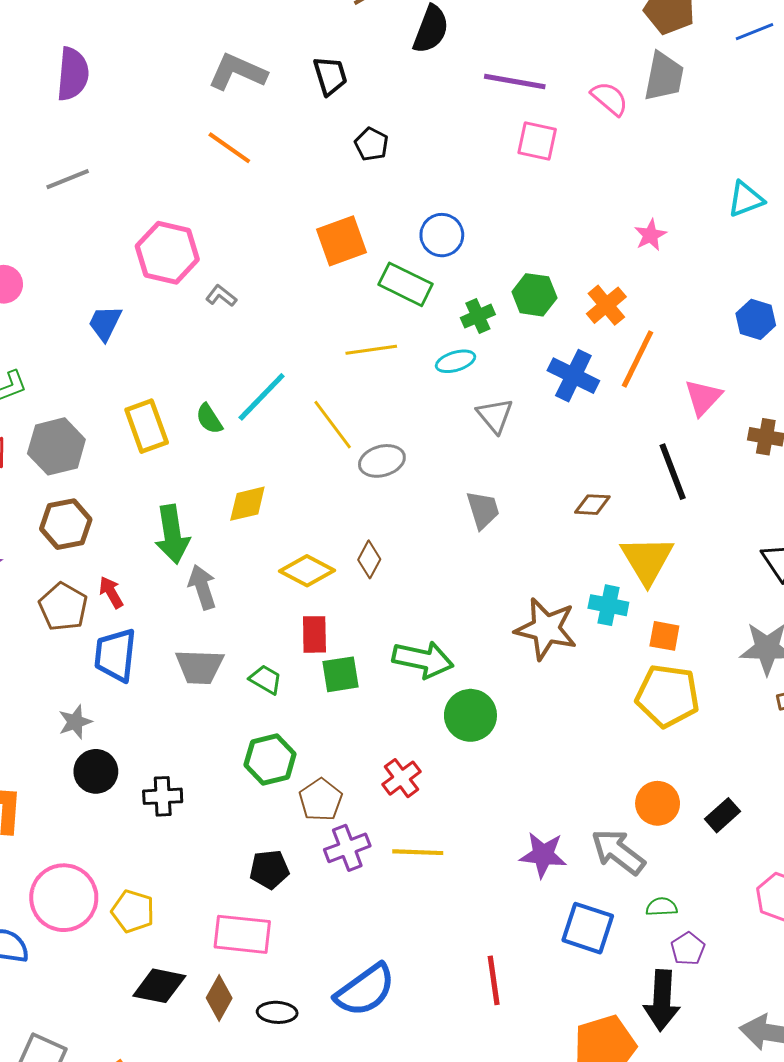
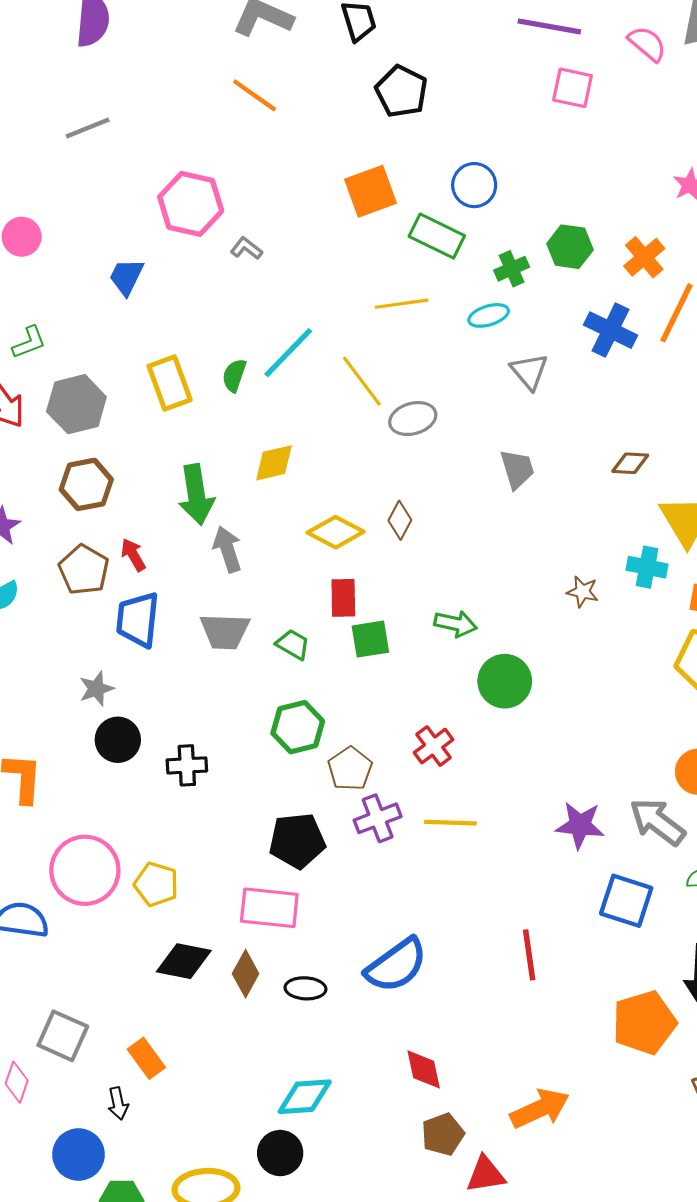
black pentagon: (372, 144) -> (401, 91), size x1.5
green semicircle: (209, 419) -> (234, 375), turned 52
brown star: (546, 629) -> (583, 592), size x0.5
green arrow: (423, 660) -> (455, 624), size x0.7
black pentagon: (269, 869) -> (297, 841), size x1.4

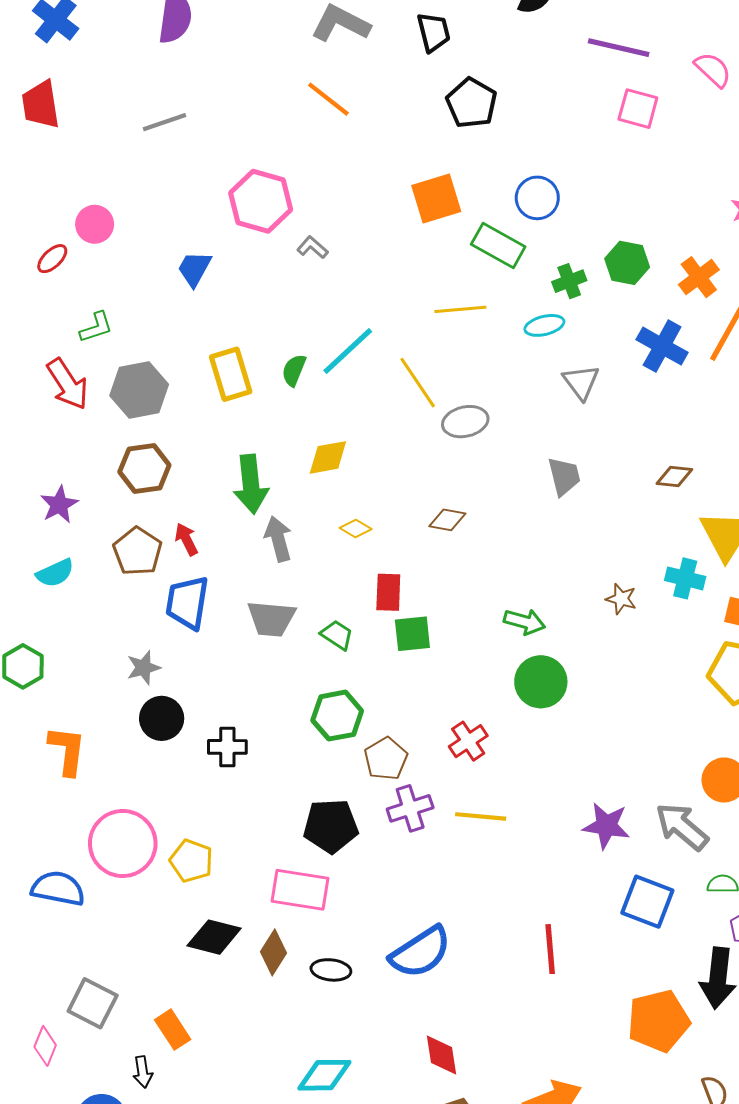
brown diamond: (400, 520) -> (447, 520), turned 69
yellow diamond: (336, 532) -> (356, 528), moved, size x0.6
green arrow: (455, 624) -> (525, 622), moved

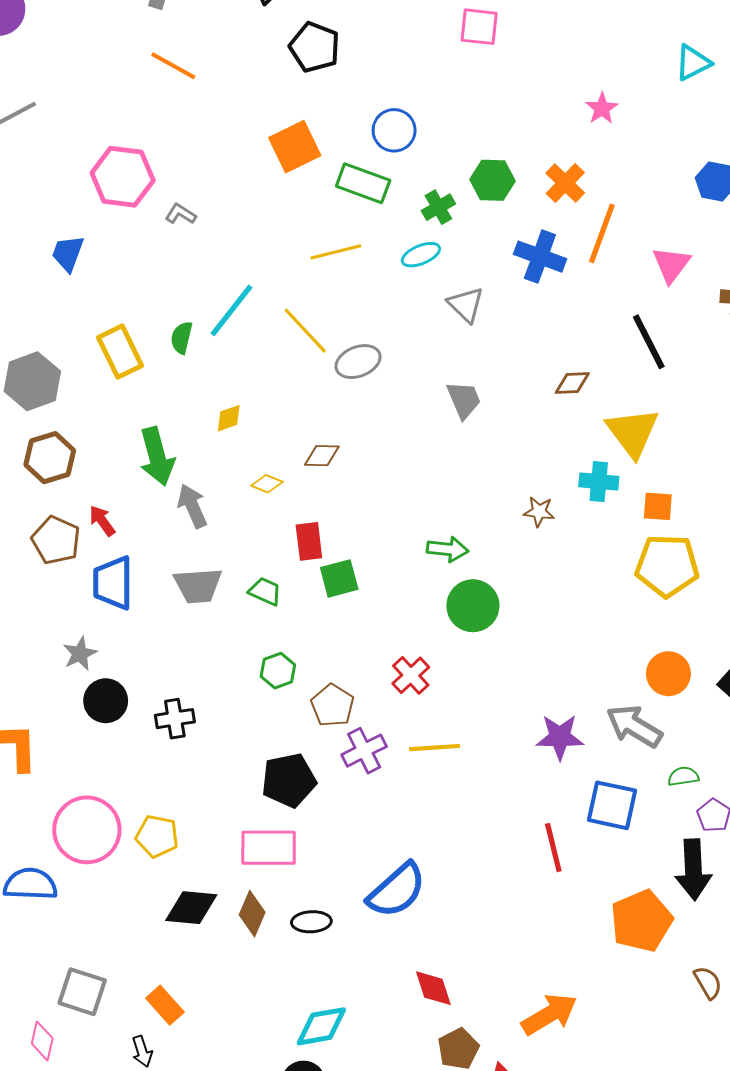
yellow diamond: (328, 457) -> (229, 418), size x0.7
brown diamond: (447, 520) -> (322, 456), moved
green hexagon: (337, 716) -> (278, 671), size x0.7
red line: (550, 949) -> (553, 848), moved

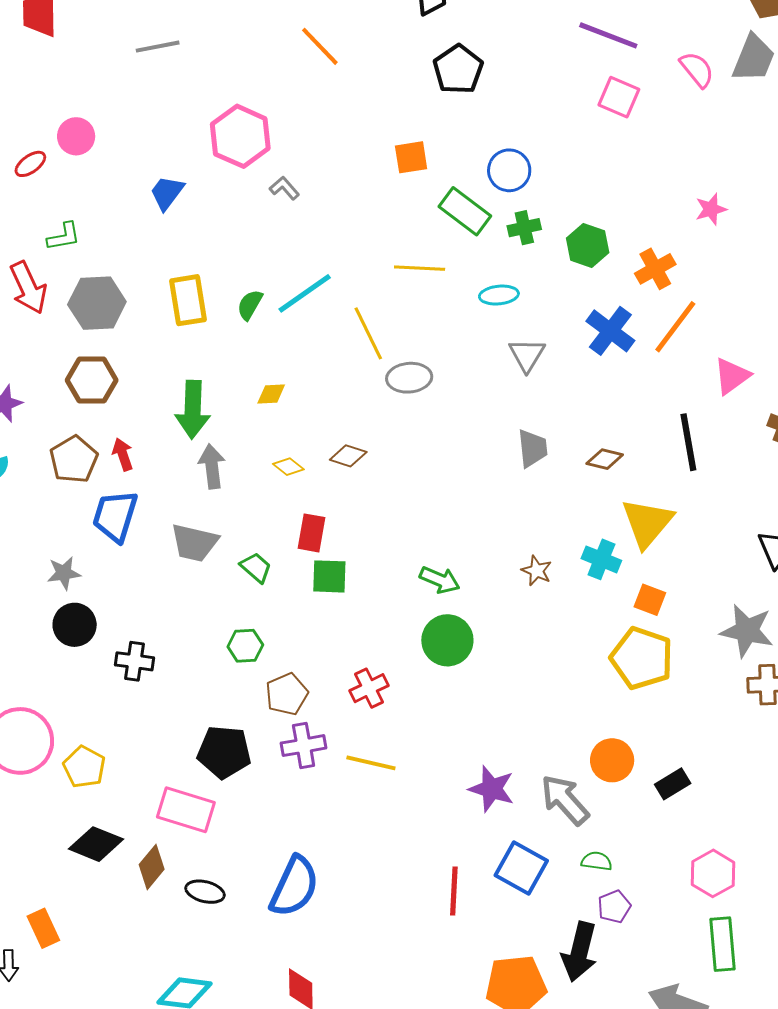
orange square: (295, 147) -> (411, 157), size x0.7
green cross: (438, 207) -> (524, 228), moved
gray trapezoid: (464, 400) -> (532, 448), moved
blue semicircle: (397, 890) -> (294, 886), turned -40

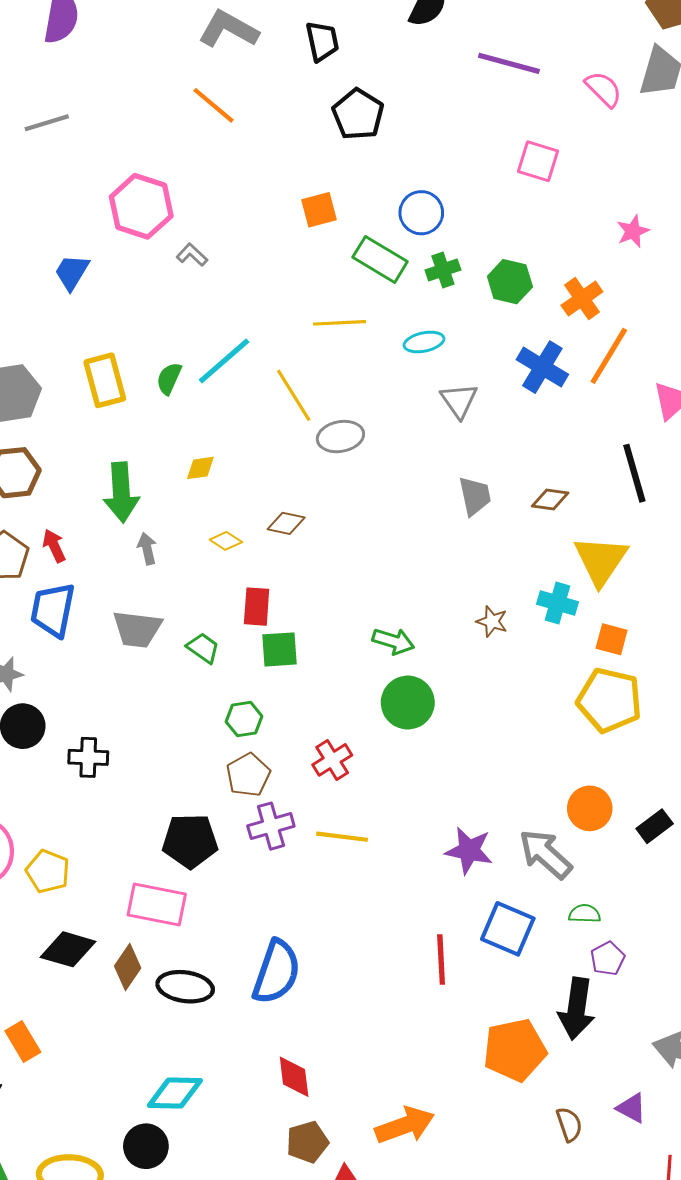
pink square: (619, 97) -> (538, 161), moved
gray arrow: (212, 466) -> (147, 549), size x0.7
green hexagon: (245, 646) -> (244, 719), moved
black ellipse: (205, 892) -> (185, 987), size x1.4

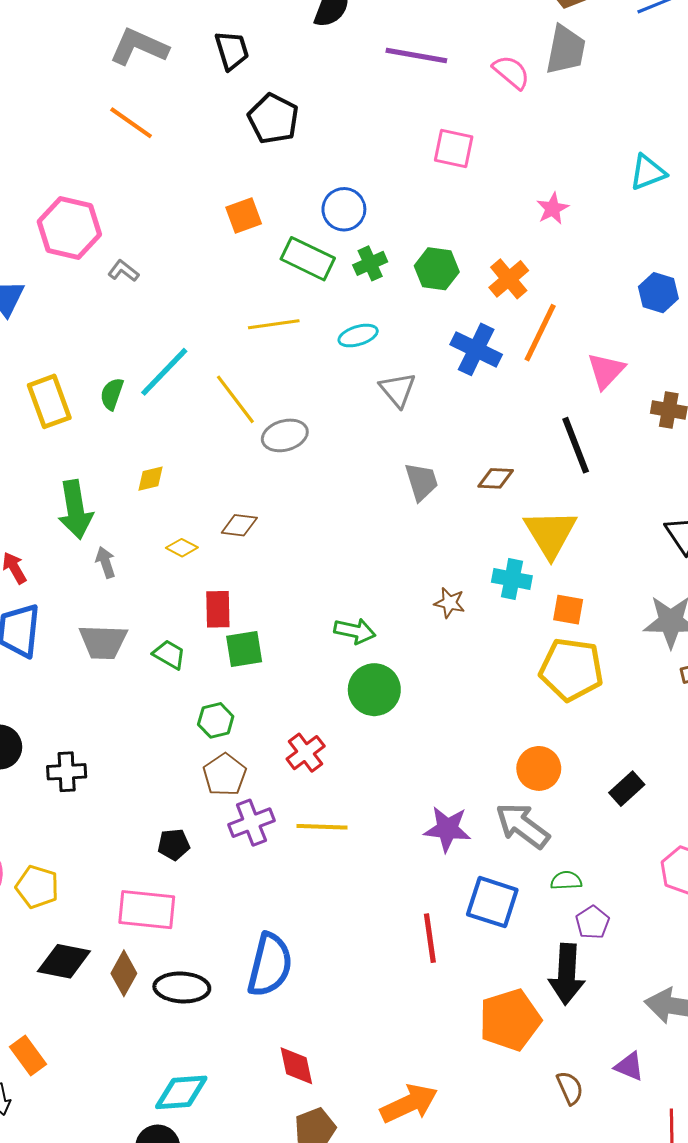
orange circle: (590, 808) -> (539, 768), moved
black pentagon: (190, 841) -> (174, 845), size x0.6

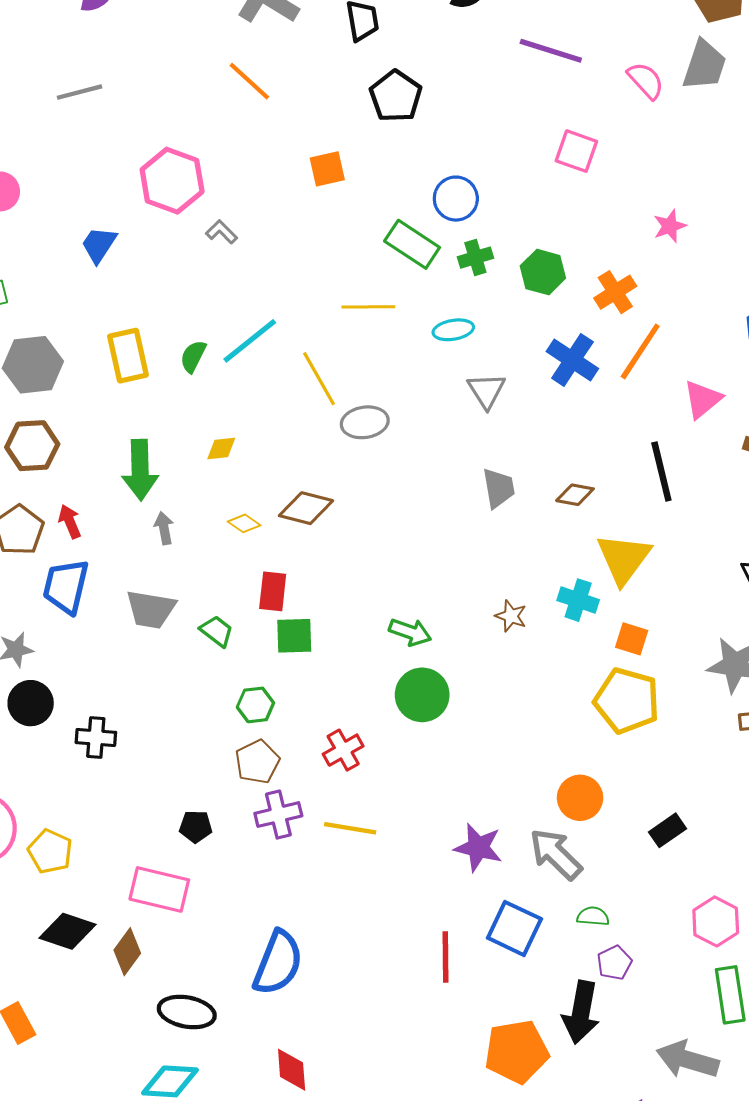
orange square: (244, 215) -> (327, 169), moved
brown diamond: (239, 525) -> (306, 508), size x1.4
black ellipse: (182, 987) -> (187, 1012), moved

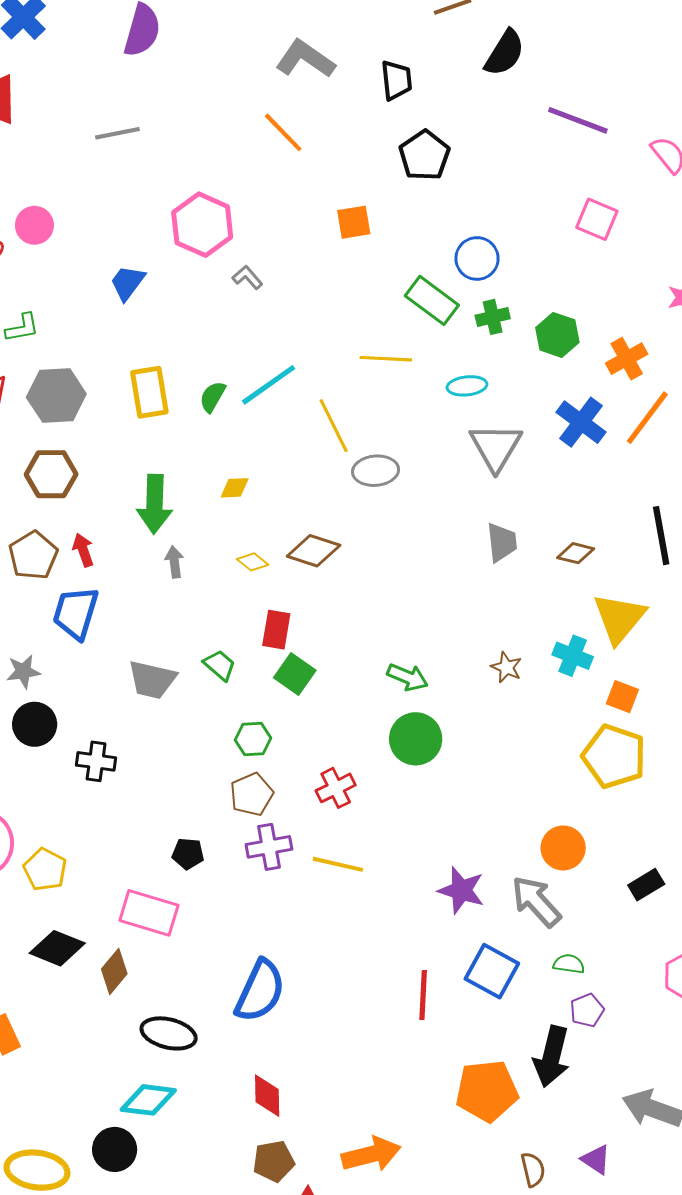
gray triangle: (486, 391) -> (496, 447), size x1.4
gray trapezoid: (151, 609) -> (152, 680), moved
green square: (294, 636) -> (295, 674), turned 33

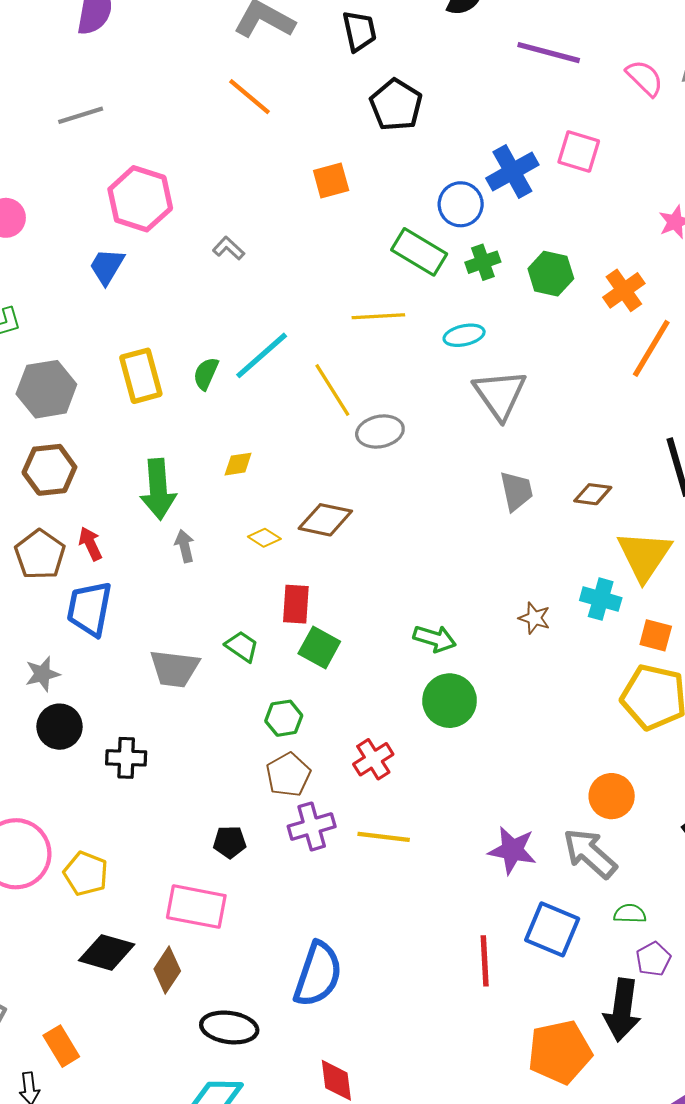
pink hexagon: (202, 225) -> (140, 199), moved
blue cross: (581, 422) -> (512, 171), moved, turned 30

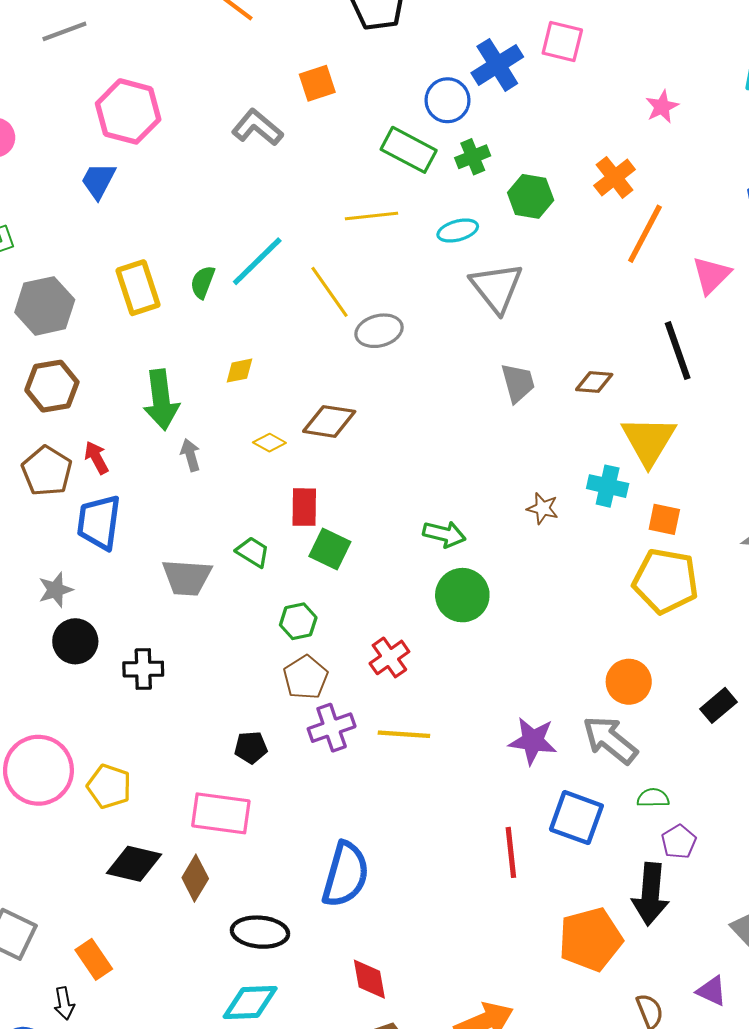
gray L-shape: (229, 248) -> (257, 127), moved, size x1.6
green hexagon: (551, 274) -> (531, 196), moved

